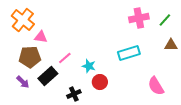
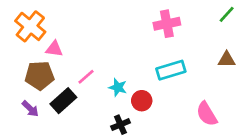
pink cross: (139, 18) -> (167, 24), moved
green line: (165, 20) -> (227, 14), moved
red circle: (100, 82) -> (142, 101), moved
black cross: (74, 94) -> (120, 125), moved

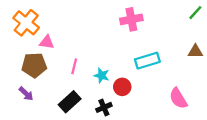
pink cross: (167, 24) -> (131, 19), moved
pink line: (86, 77) -> (74, 66), turned -35
black rectangle: (63, 101) -> (70, 102), moved

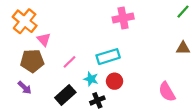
pink triangle: (47, 42) -> (44, 39), turned 40
cyan rectangle: (147, 61) -> (108, 57), moved
pink line: (74, 66) -> (70, 62), turned 32
cyan star: (102, 75) -> (91, 79), moved

